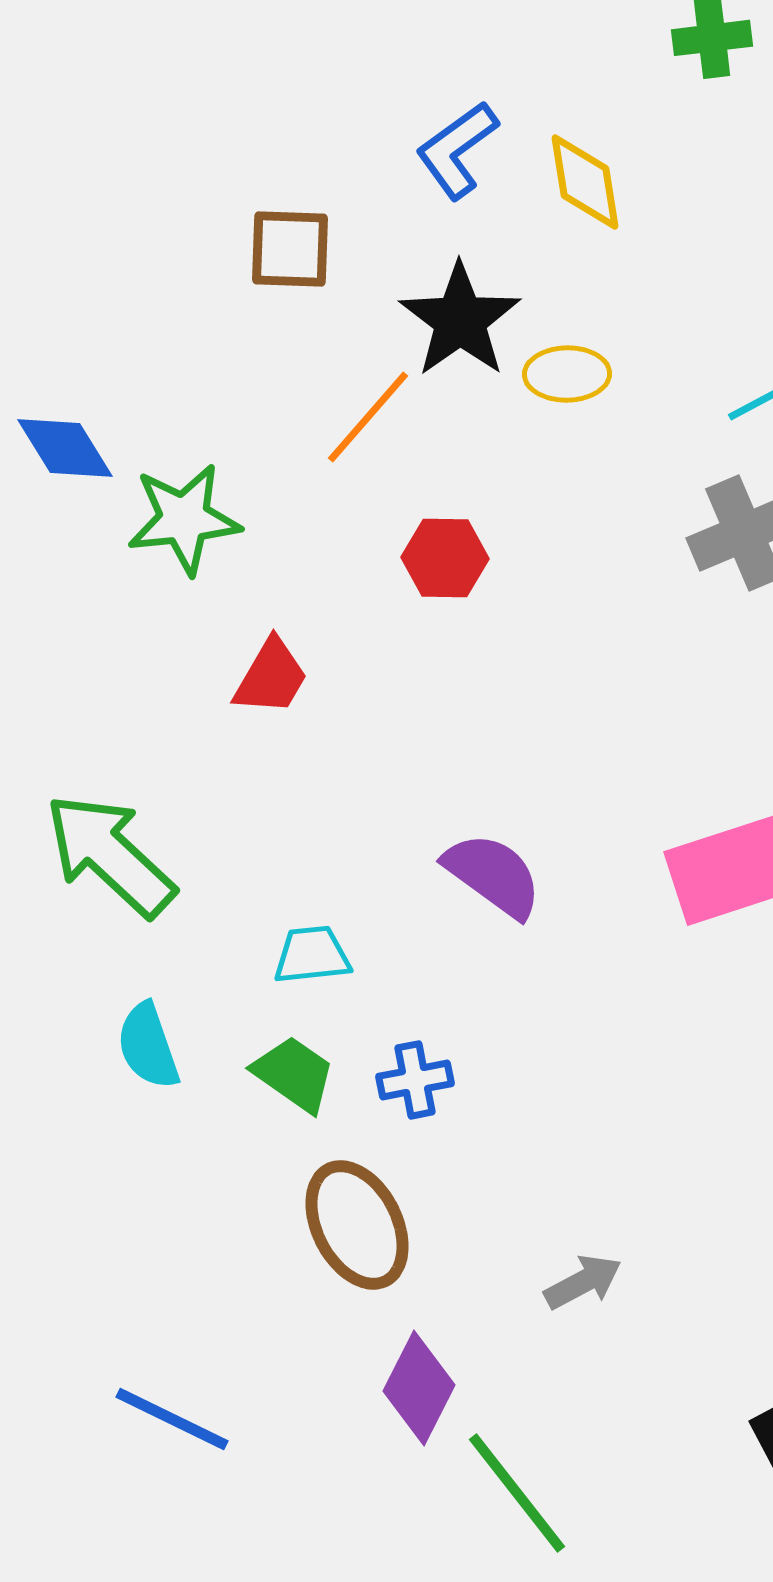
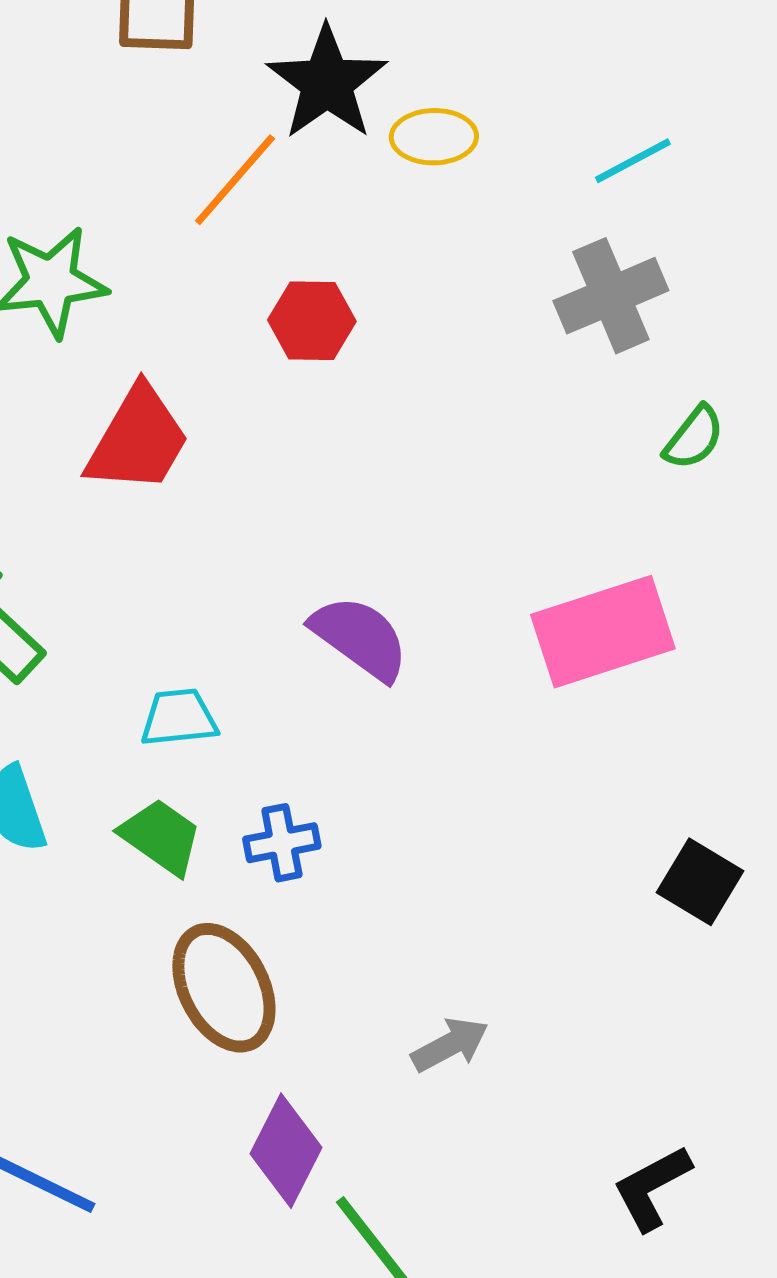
red trapezoid: (271, 677) -> (138, 440), size x1.4

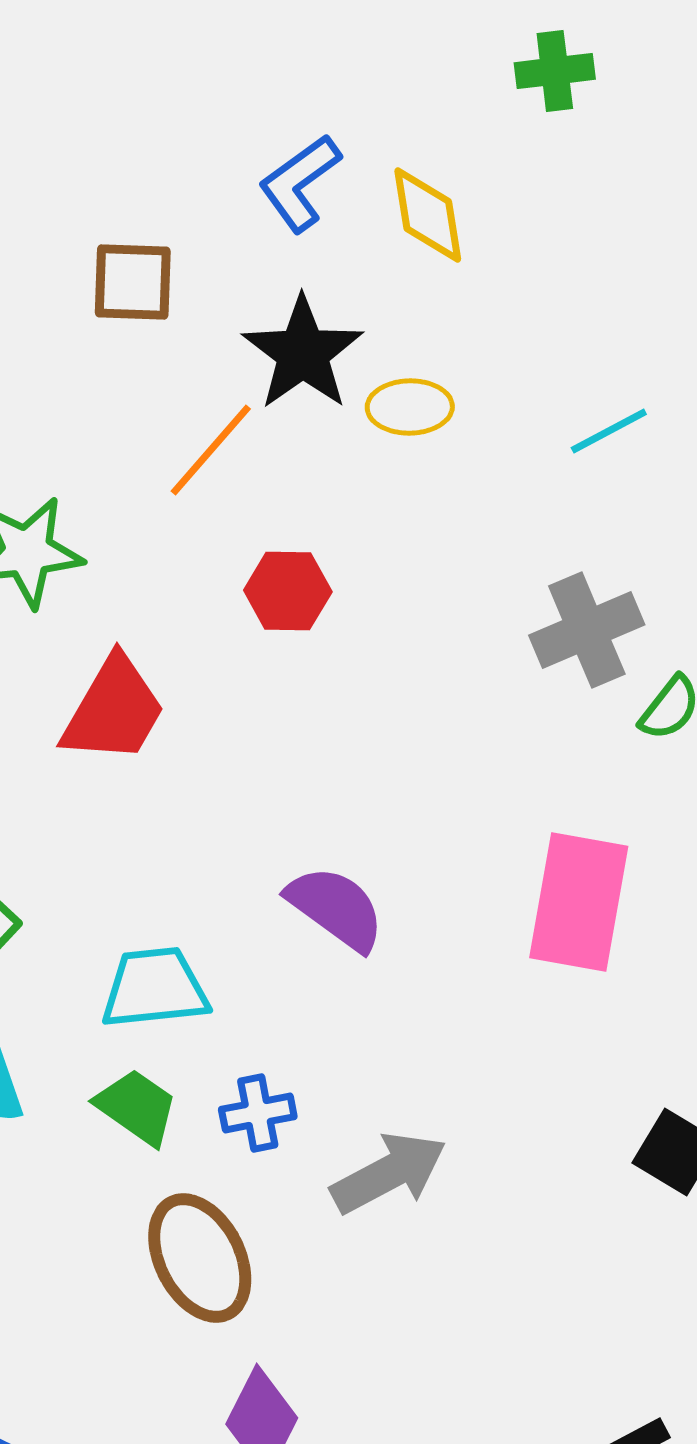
gray cross: (611, 296) -> (587, 630), moved
pink rectangle: (603, 632) -> (579, 902), turned -62
cyan trapezoid: (179, 718) -> (155, 988), size x1.4
gray arrow: (450, 1045) -> (389, 1173), moved, size x1.5

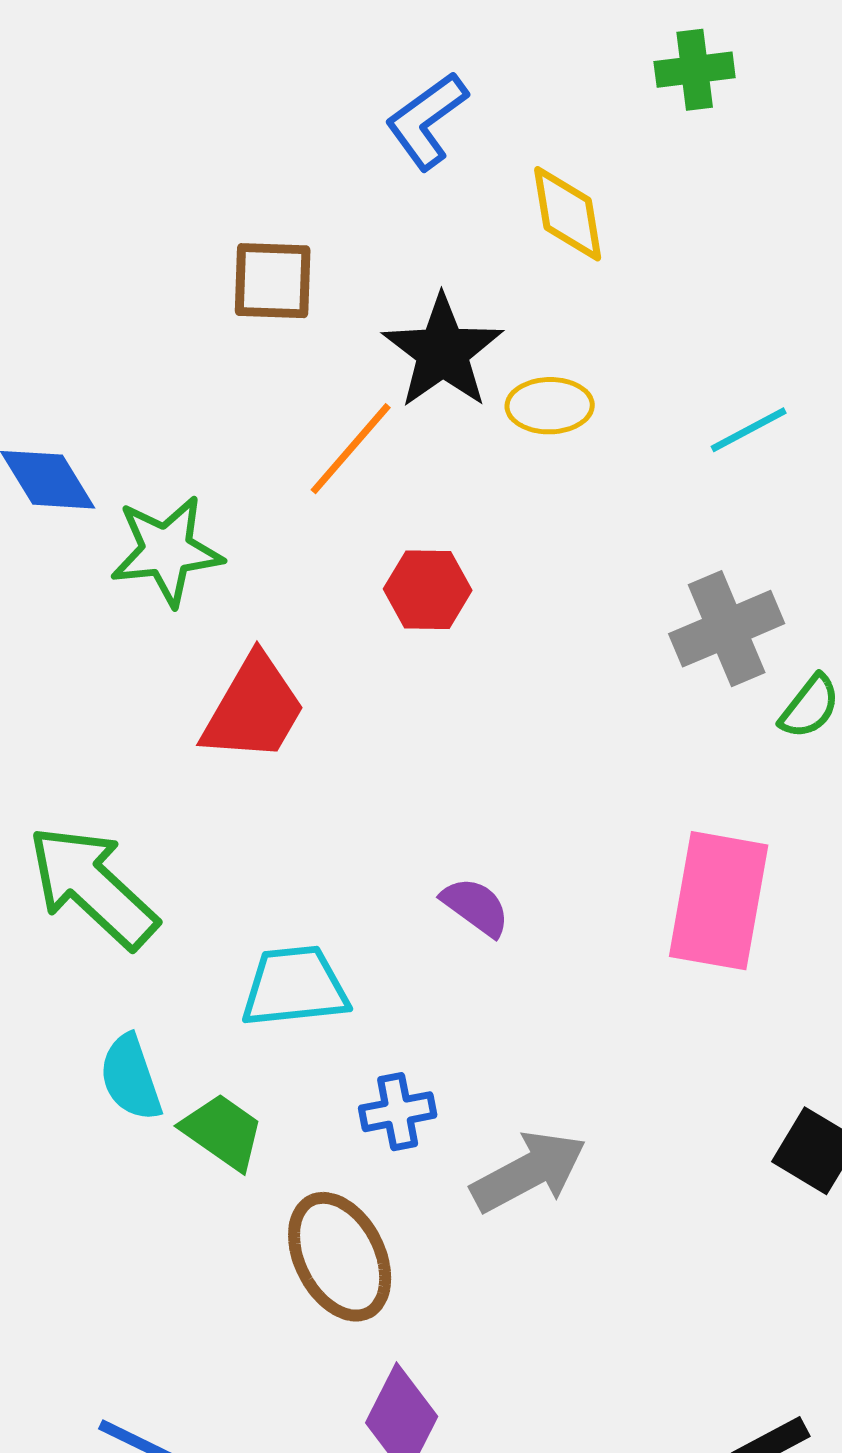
blue L-shape: (300, 183) -> (427, 121), moved
purple semicircle: (336, 908) -> (476, 907), size x0.7
green trapezoid: (137, 1107) -> (223, 1132), moved

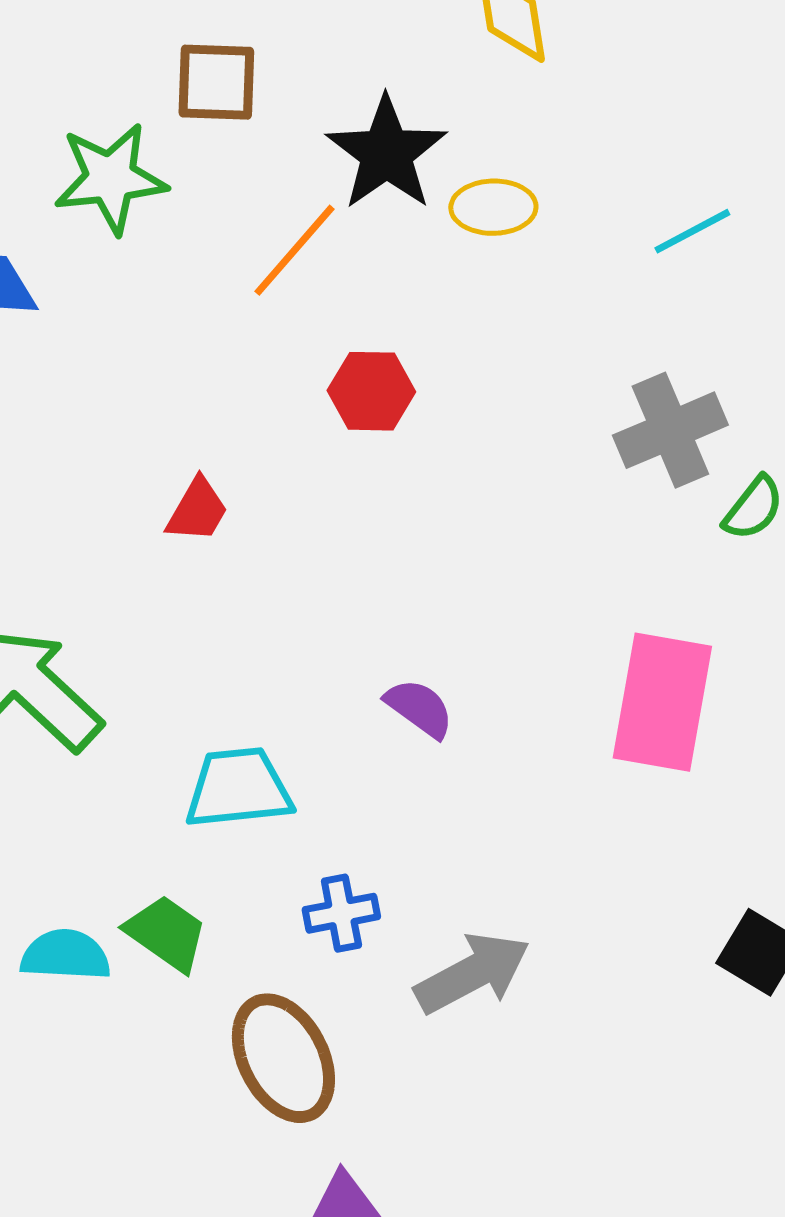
green star: (167, 551) -> (110, 178), moved
red trapezoid: (254, 709) -> (197, 510), size x0.6
cyan semicircle: (131, 1078) -> (65, 955), moved, turned 112

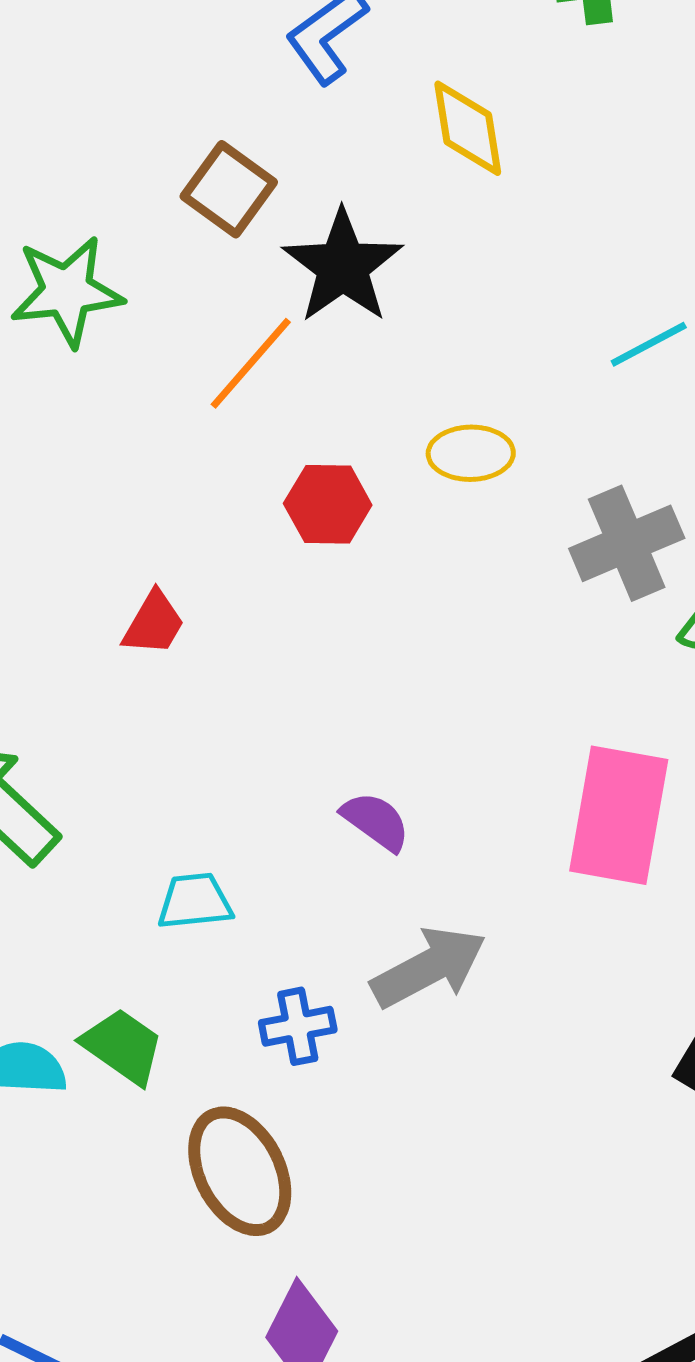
brown square: (216, 82) -> (229, 189), moved, turned 34
yellow ellipse: (493, 207) -> (471, 453), moved
cyan trapezoid: (238, 788) -> (195, 901), size x0.7
gray arrow: (472, 973) -> (429, 967), moved

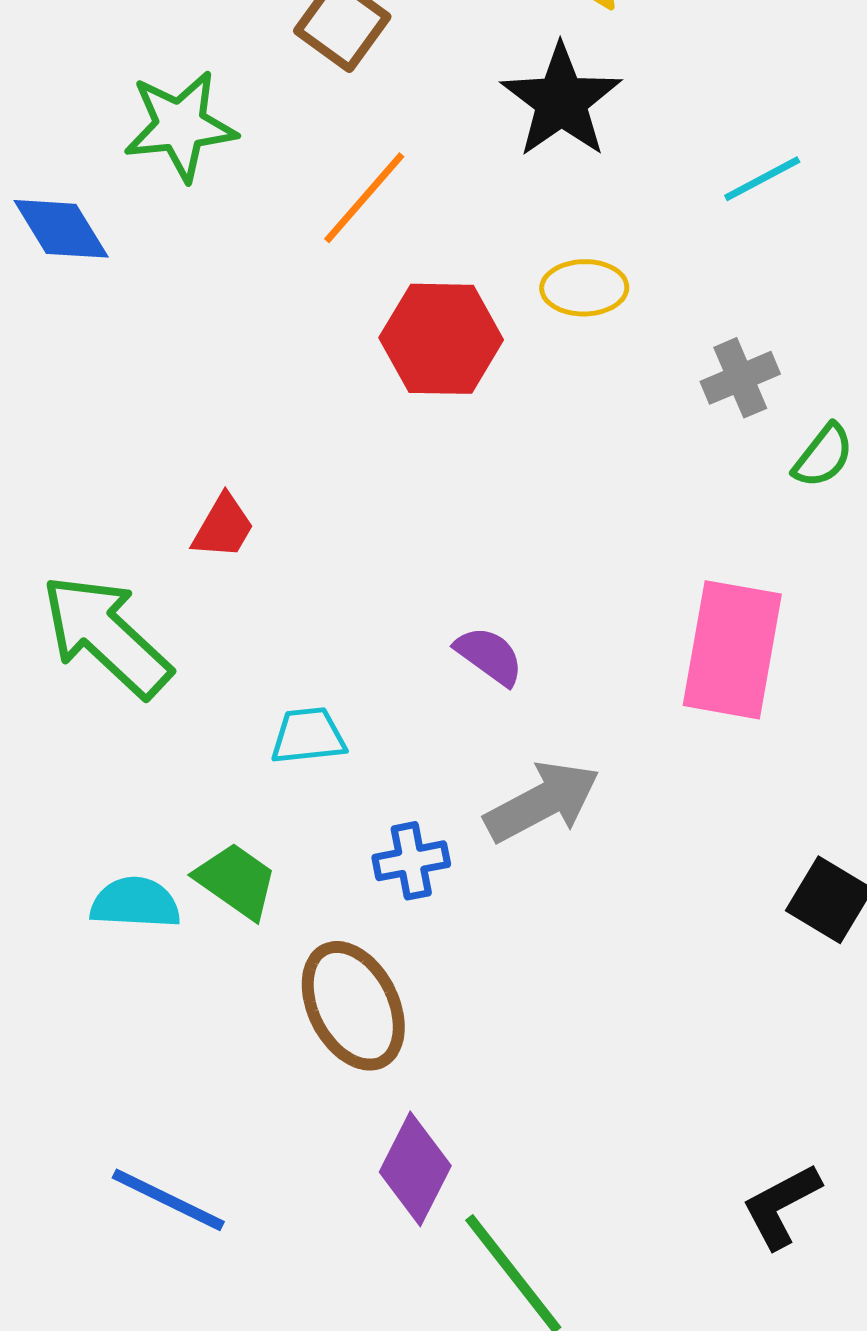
black star: (343, 266) -> (561, 101), moved
red hexagon: (328, 504) -> (441, 339), size x1.4
gray cross: (627, 543) -> (740, 378), size x0.7
red trapezoid: (154, 623) -> (223, 527), moved

